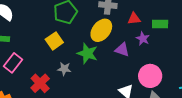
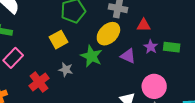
green rectangle: (160, 24) -> (172, 47), moved

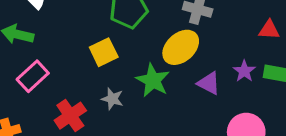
red triangle: (144, 25) -> (269, 30), moved

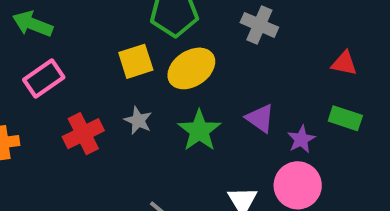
yellow ellipse: (181, 47) -> (191, 68), moved
purple star: (244, 71) -> (301, 139), moved
green star: (153, 80) -> (199, 131), moved

